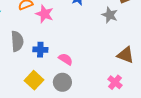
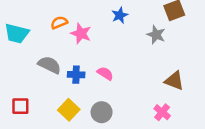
gray semicircle: (17, 41) -> (49, 65), turned -60
pink semicircle: (66, 59) -> (105, 73), moved

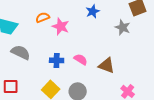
gray semicircle: (49, 65) -> (21, 52), moved
brown triangle: (174, 81) -> (107, 65), moved

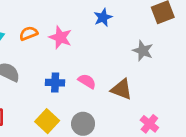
orange semicircle: (43, 17) -> (29, 33), moved
gray star: (123, 27) -> (143, 51), moved

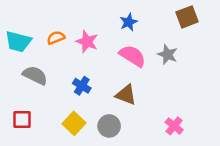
pink semicircle: (87, 81) -> (132, 56), moved, size x1.5
blue cross: (55, 83) -> (82, 86), turned 30
brown triangle: (122, 89) -> (126, 95), moved

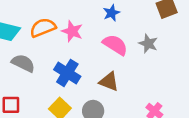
orange semicircle: (56, 38) -> (43, 28), size x1.5
blue cross: (82, 86) -> (67, 73), size x1.5

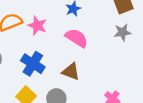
gray star: (148, 44) -> (122, 32), moved, turned -30

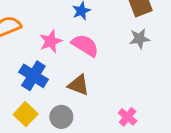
pink star: (37, 26) -> (51, 41), moved, turned 30

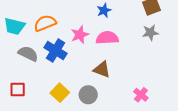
pink semicircle: (85, 45) -> (107, 38), turned -35
blue cross: (33, 76) -> (56, 50), moved

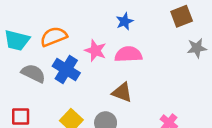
gray star: (150, 33) -> (197, 48), moved
pink star: (80, 35) -> (95, 51), turned -30

